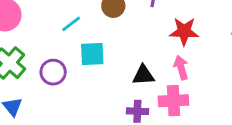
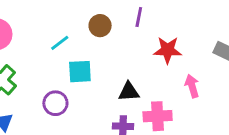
pink arrow: (181, 68) -> (192, 86), moved
purple circle: (53, 72) -> (55, 103), moved

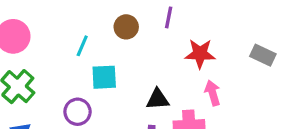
cyan line: (60, 43) -> (82, 46), turned -30
pink arrow: (192, 86) -> (213, 93), moved

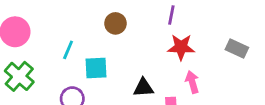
purple line: (169, 17) -> (171, 15), moved
cyan line: (82, 46) -> (68, 50), moved

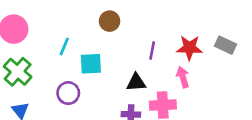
purple line: (171, 15) -> (152, 50), moved
red star: (181, 47) -> (189, 48), moved

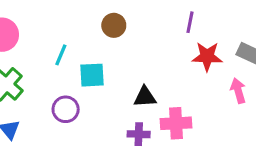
purple line: (152, 50) -> (190, 22), moved
pink arrow: (183, 77) -> (238, 91), moved

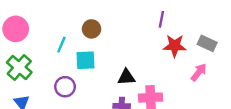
brown circle: (114, 25) -> (92, 29), moved
pink arrow: (238, 91) -> (199, 72), turned 54

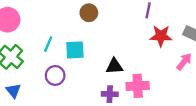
brown circle: (92, 29) -> (89, 13), moved
cyan line: (61, 45) -> (48, 44), moved

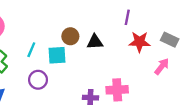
brown circle: (89, 13) -> (70, 36), moved
black triangle: (114, 66) -> (95, 42), moved

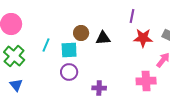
purple circle: (38, 80) -> (69, 72), moved
pink cross: (117, 90) -> (146, 81), moved

